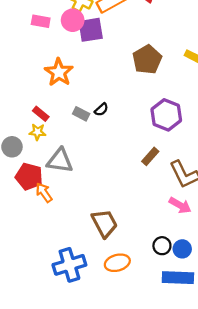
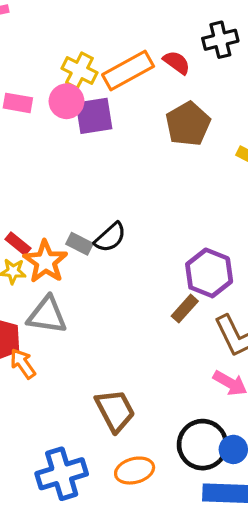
brown pentagon: (147, 60) -> (188, 124), moved
orange star: (59, 72) -> (45, 262), moved
black semicircle: (101, 110) -> (110, 237), size x1.5
purple hexagon: (166, 115) -> (209, 273), moved
black circle: (162, 246) -> (203, 445), size x1.8

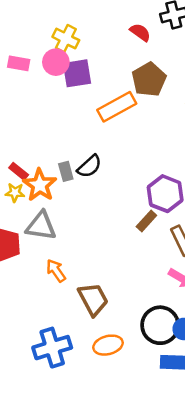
orange rectangle: (128, 70) -> (117, 107), moved
gray rectangle: (79, 244) -> (66, 171), turned 48
orange arrow: (23, 364) -> (56, 271), moved

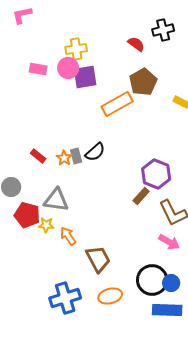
yellow cross: (66, 39) -> (76, 49), turned -35
orange star: (40, 185) -> (64, 158), moved, size x0.6
yellow star: (15, 192) -> (46, 225), moved

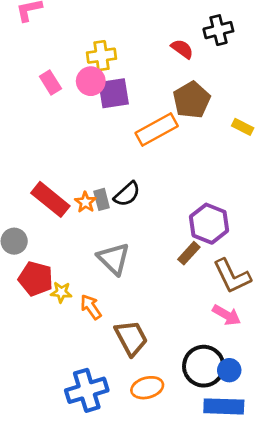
pink rectangle: (38, 69) -> (50, 82), turned 48
red rectangle: (38, 156) -> (50, 199), size x1.8
gray triangle: (56, 200) -> (114, 259), moved, turned 36

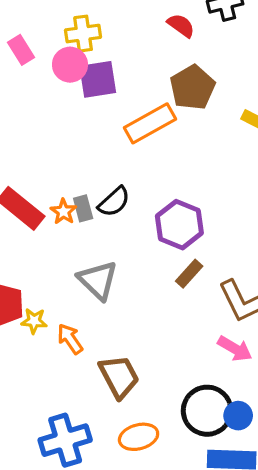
pink rectangle: (50, 82) -> (21, 50), moved
purple hexagon: (209, 224) -> (179, 225), moved

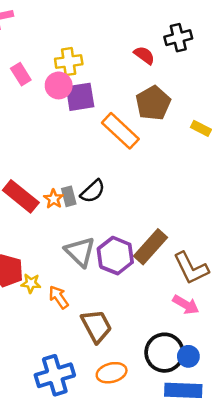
orange rectangle: (150, 123) -> (120, 131), turned 72
purple hexagon: (179, 225) -> (115, 256), moved
brown rectangle: (189, 274) -> (151, 247), size x1.6

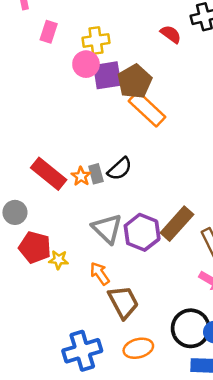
pink rectangle: (21, 74) -> (49, 32), moved, turned 50
brown pentagon: (153, 103) -> (135, 82), moved
orange arrow: (59, 297) -> (100, 273), moved

